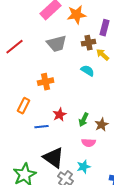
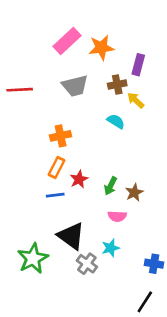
red line: (15, 47) -> (20, 90), turned 36
orange rectangle: (24, 106) -> (57, 167), moved

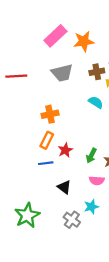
black triangle: (71, 236) -> (64, 187), moved, size x0.6

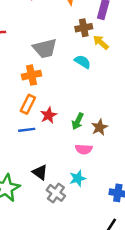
gray trapezoid: (62, 73) -> (45, 48), moved
black triangle: (64, 187) -> (40, 172), moved

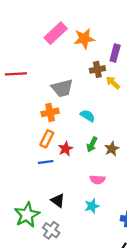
cyan semicircle: (83, 62) -> (88, 116), moved
green arrow: (78, 121) -> (92, 144), moved
brown star: (100, 127) -> (112, 149), moved
gray cross: (56, 193) -> (51, 230), moved

